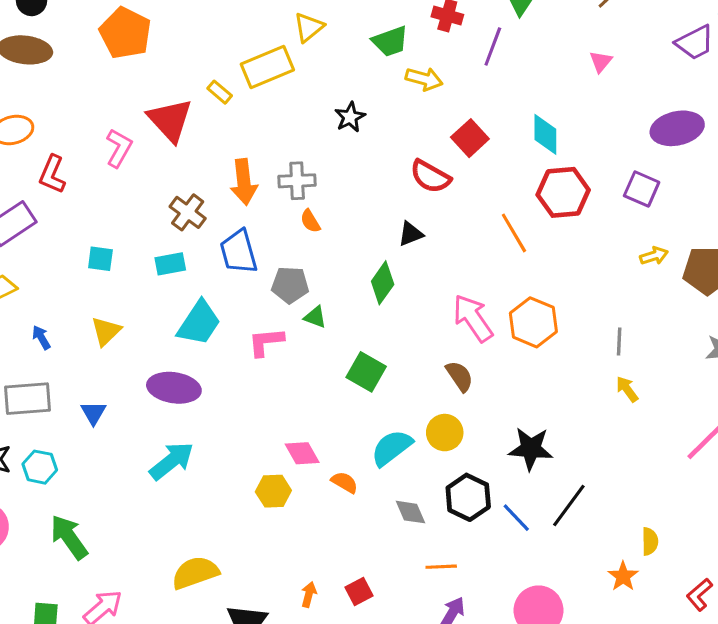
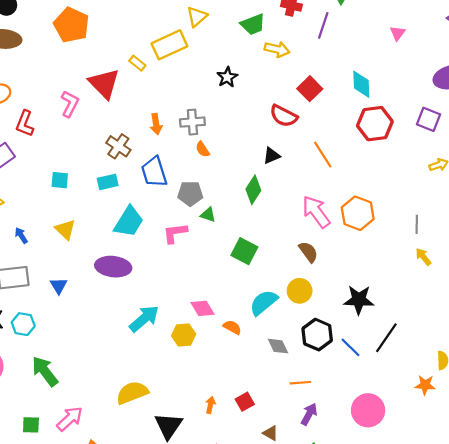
orange arrow: (244, 182) -> (156, 124), size x0.7
orange line: (514, 233) -> (323, 155), moved
yellow triangle: (106, 331) -> (65, 230), turned -30
cyan arrow: (172, 461) -> (144, 319), moved
orange star: (623, 576) -> (425, 385), turned -30

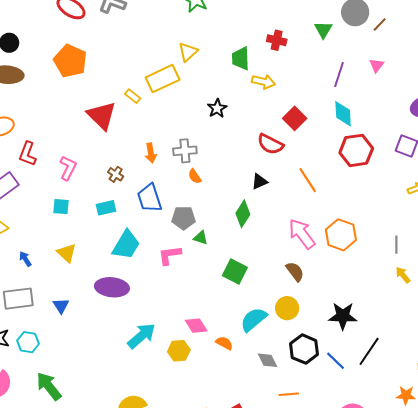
green trapezoid: (253, 24) -> (241, 58), turned 110
purple line: (323, 25) -> (339, 74), moved
pink L-shape: (70, 104) -> (68, 168), moved
brown cross: (118, 146) -> (116, 174), size x0.7

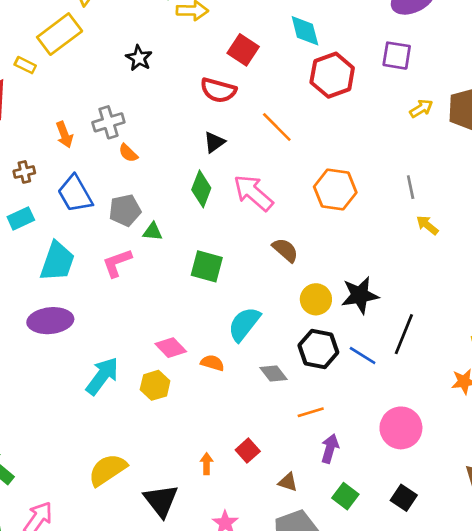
brown cross: (116, 174) -> (24, 172), turned -35
pink arrow: (302, 234) -> (253, 193), moved
yellow circle: (287, 308) -> (316, 299), moved

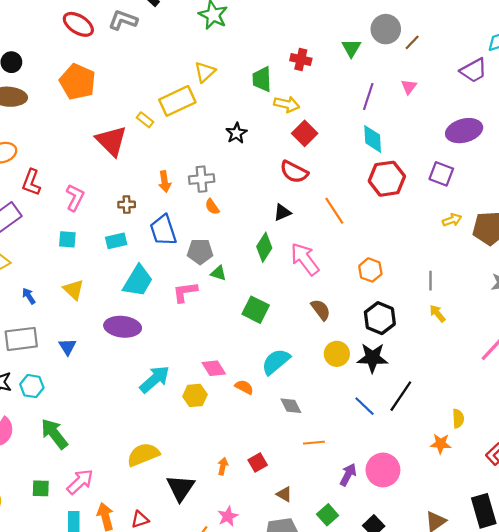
red square: (243, 50) -> (305, 133), moved
orange hexagon: (335, 190) -> (370, 270), size x0.7
black hexagon: (318, 349) -> (380, 318), moved
purple arrow: (330, 448) -> (348, 475), moved

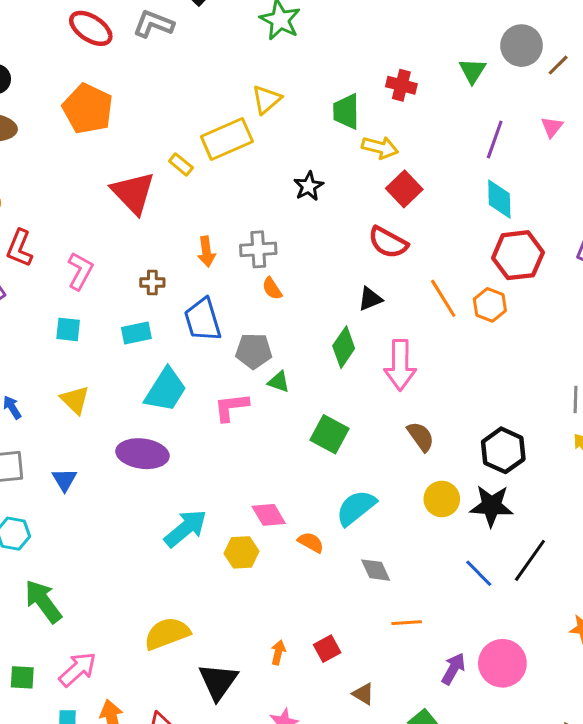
pink arrow: (305, 259) -> (400, 365), turned -144
orange hexagon: (370, 270) -> (490, 305), moved

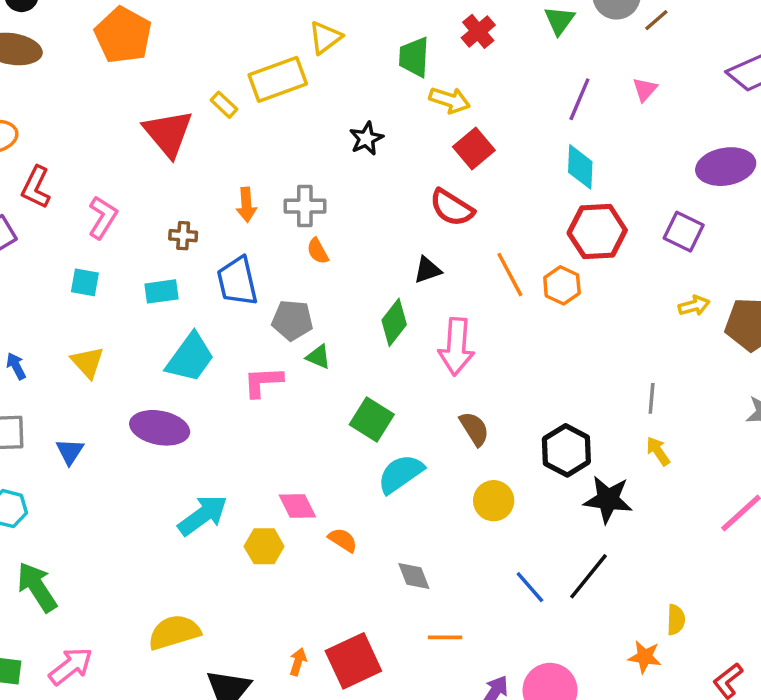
red cross: (401, 85) -> (478, 31), turned 32
black star: (491, 506) -> (608, 499), moved
cyan semicircle: (356, 508) -> (401, 474), moved
red square: (327, 649) -> (353, 661), size x1.8

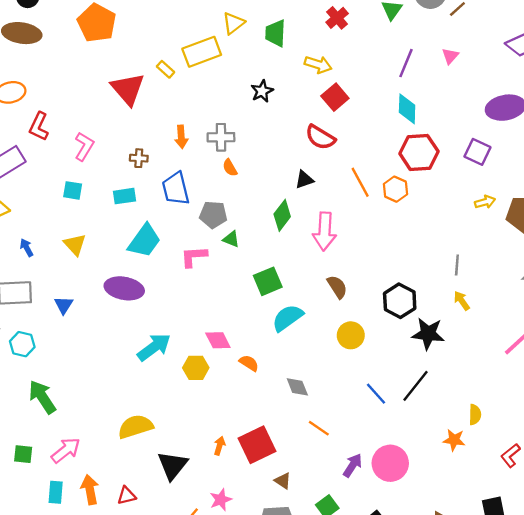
green trapezoid: (414, 57) -> (275, 33), moved
green square: (372, 420) -> (268, 281), turned 36
orange line: (445, 637) -> (319, 428), turned 35

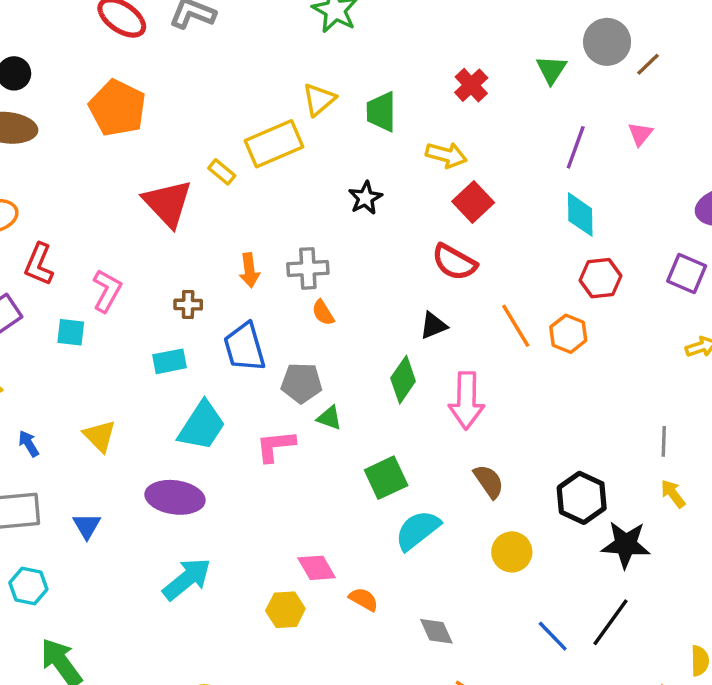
red hexagon: (419, 152) -> (600, 278), size x0.7
cyan square: (73, 190) -> (71, 332), moved
cyan arrow: (154, 347) -> (187, 579), moved

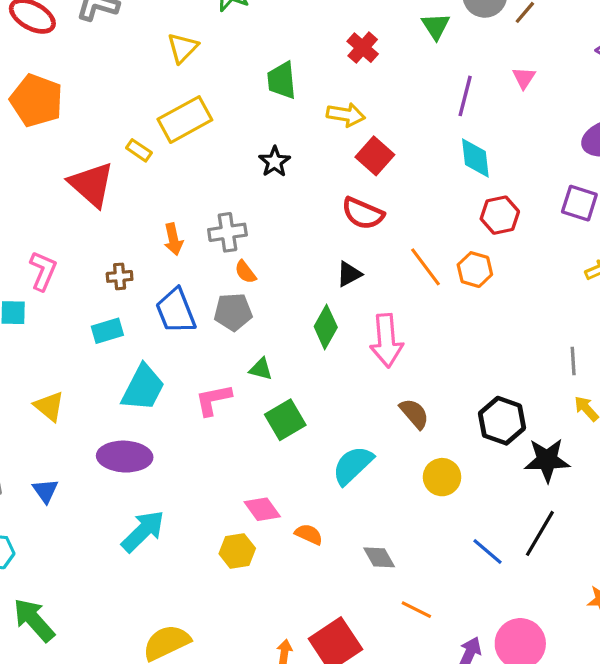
yellow triangle: (319, 100) -> (183, 48), moved
gray pentagon: (301, 383) -> (233, 312), moved
green square: (386, 478) -> (285, 420), moved

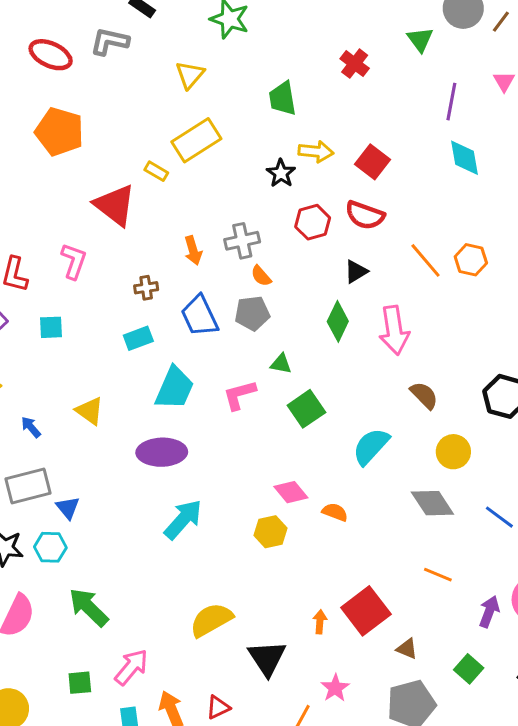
yellow arrow: (346, 115) -> (316, 152), moved
red hexagon: (500, 215) -> (313, 222), moved
pink L-shape: (43, 271) -> (74, 261), moved
blue triangle: (45, 491) -> (68, 508), moved
gray diamond: (379, 557) -> (432, 503), moved, size x1.4

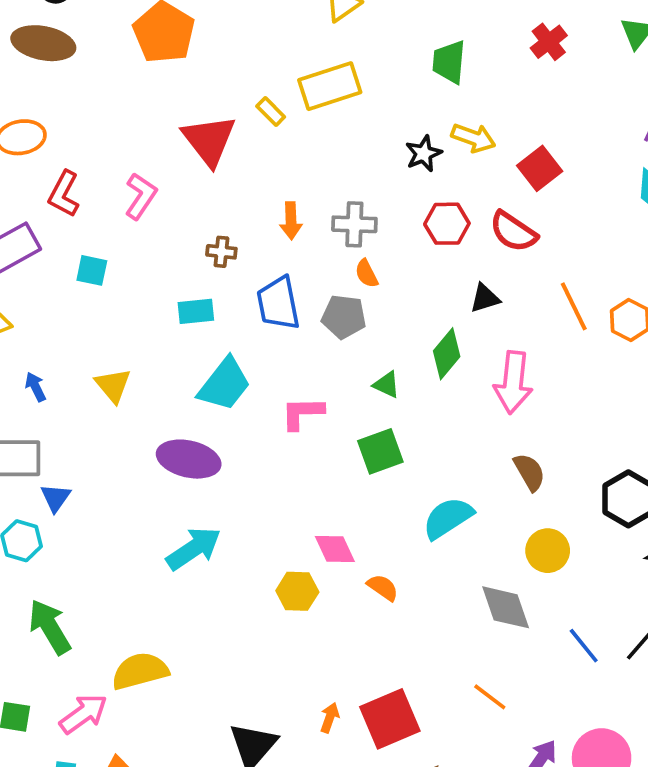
green triangle: (281, 364) -> (387, 385), moved
yellow semicircle: (211, 620) -> (140, 671), moved

